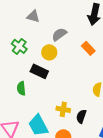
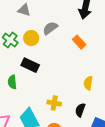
yellow circle: (49, 52) -> (31, 38), moved
black semicircle: (81, 116) -> (80, 110), moved

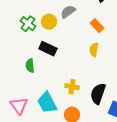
yellow semicircle: (88, 83) -> (94, 50), moved
black semicircle: (80, 110) -> (98, 94), size x1.5

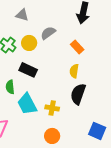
black semicircle: (98, 94) -> (78, 94), moved
cyan trapezoid: (47, 103) -> (27, 104), moved

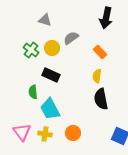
black semicircle: (78, 94) -> (101, 99), turned -30
yellow cross: (52, 108) -> (45, 134), moved
orange circle: (52, 136) -> (73, 133), moved

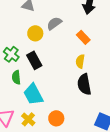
green cross: (31, 50) -> (11, 54), moved
black rectangle: (51, 75) -> (34, 60), turned 36
yellow cross: (45, 134) -> (28, 119), turned 32

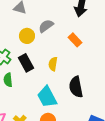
yellow semicircle: (80, 61) -> (53, 64), moved
cyan trapezoid: (33, 94) -> (47, 97), moved

